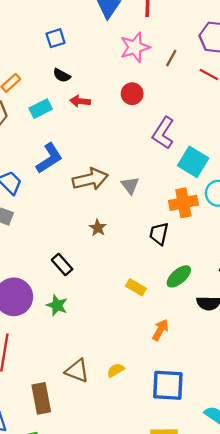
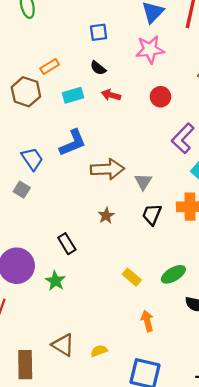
pink star: (135, 47) -> (150, 49), moved
black trapezoid: (159, 234) -> (152, 214), moved
orange arrow: (160, 330) -> (147, 321), turned -54

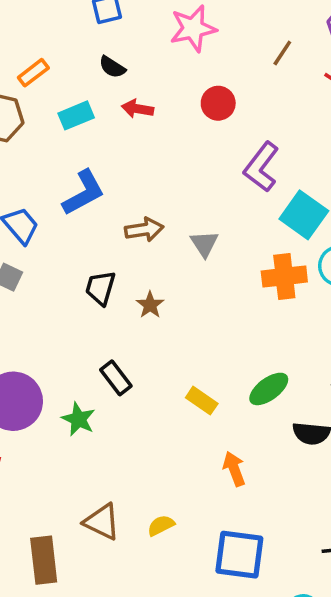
brown arrow: (107, 169) -> (144, 230), size x0.7
black trapezoid: (152, 214) -> (100, 288), moved
black rectangle: (67, 244) -> (116, 378), moved

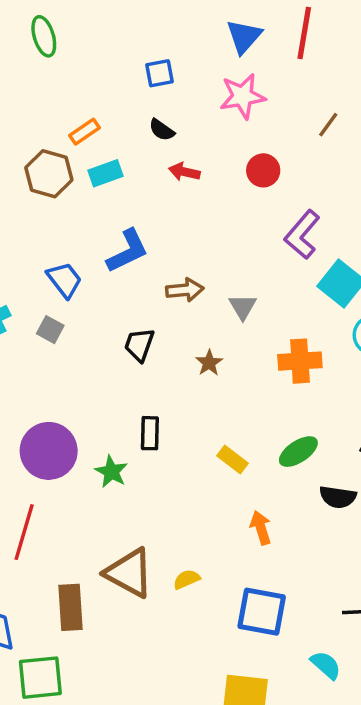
cyan rectangle: (76, 115) -> (105, 173), moved
orange cross: (284, 276) -> (300, 361), moved
brown star: (150, 305) -> (209, 363), moved
black rectangle: (116, 378) -> (150, 433), turned 36
brown triangle: (102, 522) -> (129, 573), size x1.4

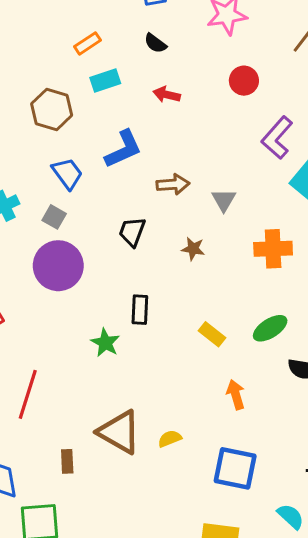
red arrow: (184, 172) -> (167, 95), moved
brown hexagon: (49, 174) -> (52, 110), moved
brown star: (209, 363) -> (193, 249), turned -30
purple circle: (49, 451) -> (58, 266), moved
brown rectangle: (70, 607) -> (67, 461), size x0.6

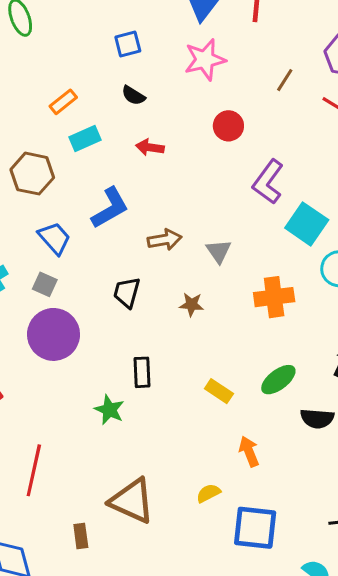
yellow semicircle: (170, 439) -> (208, 493), moved

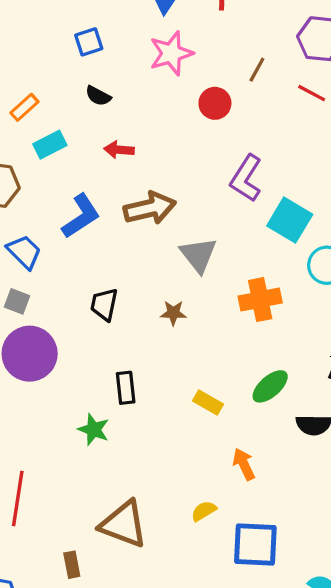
red circle: (228, 126) -> (215, 103), moved
brown arrow: (165, 240) -> (150, 208), moved, size x1.4
gray triangle: (219, 251) -> (198, 255), size x1.4

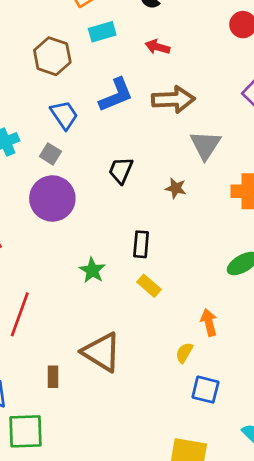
black rectangle: (126, 388) -> (141, 244), moved
yellow rectangle: (208, 402) -> (149, 286), moved
yellow semicircle: (204, 511) -> (184, 353), moved, turned -40
blue square: (255, 544) -> (205, 390), size x0.7

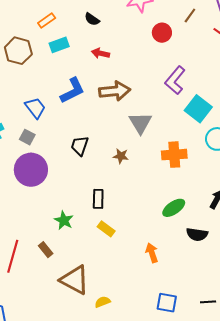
brown hexagon: (52, 56) -> (18, 51), moved
yellow semicircle: (184, 353) -> (102, 302), moved, turned 42
brown rectangle: (53, 377) -> (46, 250), moved, turned -35
blue square: (205, 390) -> (167, 303), moved

